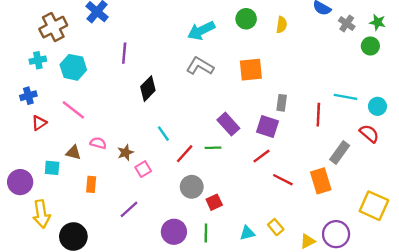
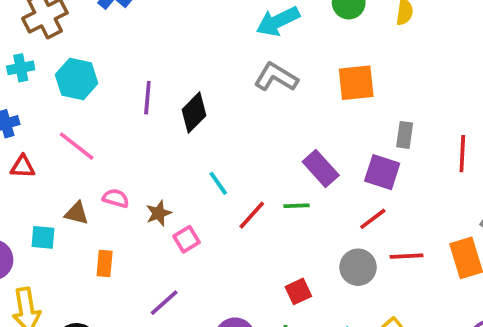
purple line: (124, 53) -> (147, 98), moved
red triangle: (39, 123) -> (23, 167), turned 35
red line: (283, 180) -> (406, 256), turned -30
gray circle: (192, 187) -> (358, 267), moved

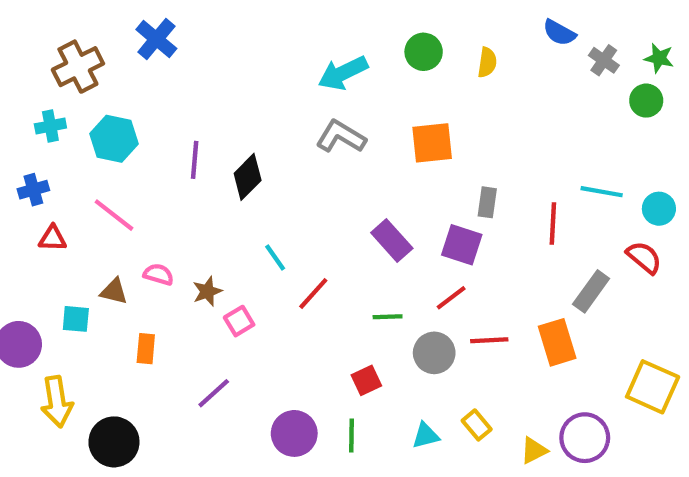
green line: (297, 206) -> (388, 317), moved

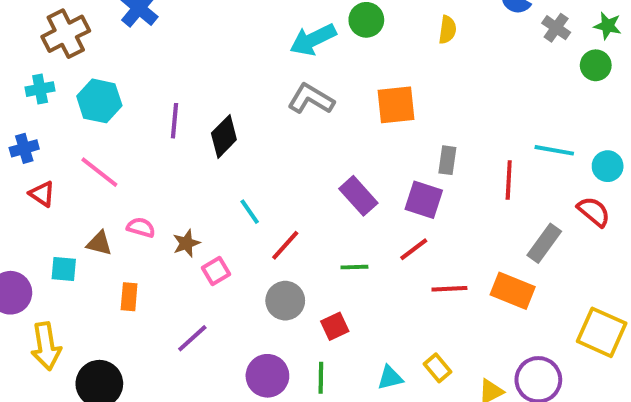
green circle: (424, 52) -> (366, 20), moved
red triangle: (52, 238) -> (42, 194), turned 32
orange rectangle: (557, 342) -> (513, 291), turned -51
gray circle: (434, 353) -> (285, 301), moved

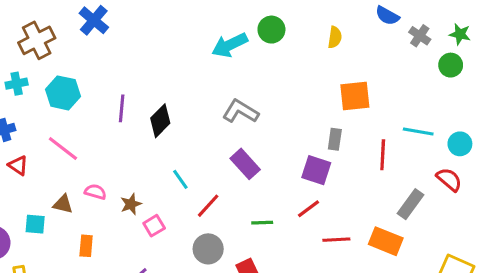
gray L-shape: (311, 99) -> (241, 111), moved
orange square: (396, 105) -> (355, 96), moved
purple rectangle: (358, 196) -> (245, 164), moved

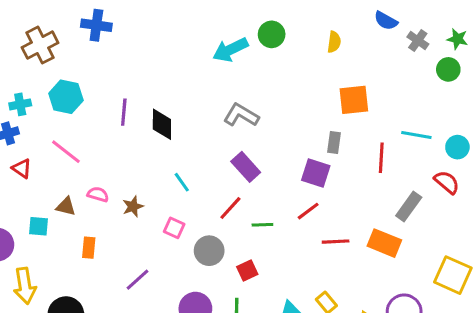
blue cross: (94, 20) -> (96, 25), turned -32
cyan cross: (17, 84) -> (20, 104), moved
black diamond: (160, 121) -> (162, 124), turned -44
red line: (208, 206) -> (230, 208), moved
pink square: (154, 226) -> (174, 228), moved, turned -35

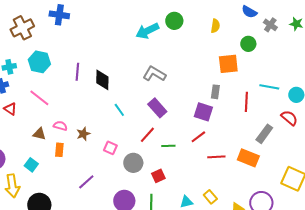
green circle: (448, 69) -> (248, 44), moved
cyan line: (182, 182) -> (119, 110), moved
cyan square: (39, 226) -> (31, 165), moved, turned 32
orange rectangle: (89, 248) -> (59, 150), moved

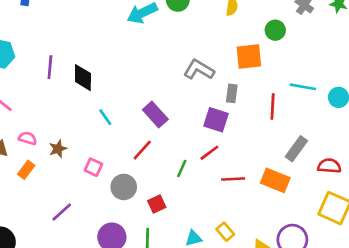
gray L-shape: (154, 74) -> (199, 70), moved
red semicircle: (289, 118) -> (329, 166), moved, turned -36
green line: (168, 146) -> (182, 169), moved, turned -64
orange rectangle: (59, 150) -> (26, 170), turned 32

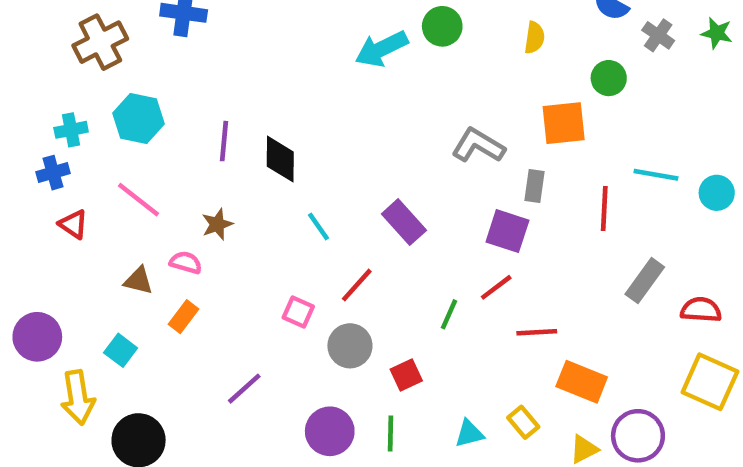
brown star: (58, 149) -> (217, 224), moved
red line: (142, 150) -> (357, 285), moved
orange rectangle: (275, 180) -> (582, 382), moved

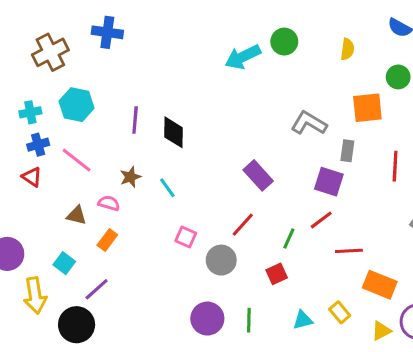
blue cross: (53, 173) -> (38, 145), moved
cyan line: (318, 227) -> (167, 188), moved
red line: (357, 285) -> (243, 225), moved
red square: (406, 375) -> (277, 274), moved
purple line: (244, 389) -> (97, 289), moved

